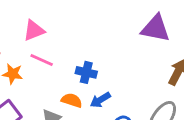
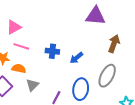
orange semicircle: (72, 100) -> (19, 68), moved
blue arrow: (100, 100) -> (76, 58), moved

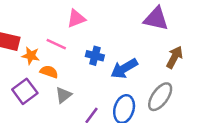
pink triangle: (14, 27) -> (76, 19), moved
blue arrow: (76, 58) -> (124, 68), size x1.5

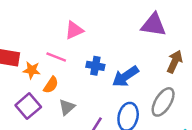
orange semicircle: (49, 72) -> (51, 85), turned 108

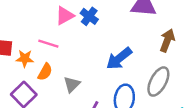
blue cross: (95, 66) -> (89, 16), moved, turned 30
gray triangle: (67, 107) -> (72, 84), moved

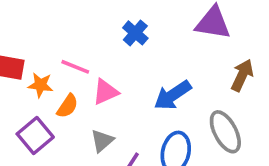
pink triangle: (65, 16) -> (105, 92), moved
gray ellipse: (158, 82) -> (225, 132), turned -60
gray triangle: (72, 84) -> (102, 141), moved

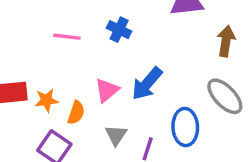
pink line: (75, 67) -> (67, 37), moved
blue arrow: (173, 95) -> (147, 84), moved

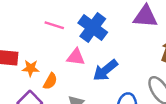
blue cross: (119, 30) -> (93, 28), size x1.6
pink triangle: (107, 90) -> (76, 57), moved, turned 36

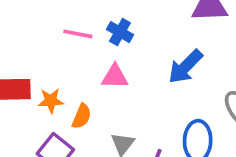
blue cross: (93, 28) -> (120, 32), moved, size x0.6
blue arrow: (105, 70) -> (185, 67), moved

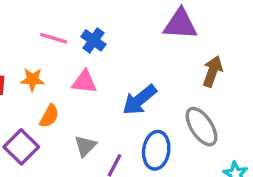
blue arrow: (185, 67) -> (140, 100), moved
orange star: (51, 101) -> (32, 80), moved

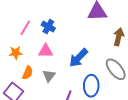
pink line: (54, 38) -> (25, 28), turned -70
gray triangle: (85, 146) -> (49, 76), moved

